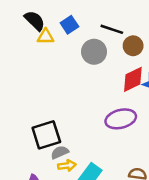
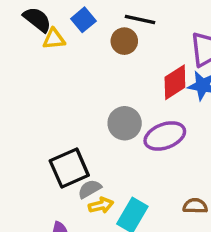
brown circle: (133, 46) -> (124, 41), moved
gray circle: (94, 52) -> (125, 123), moved

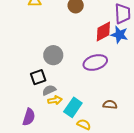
gray circle: (125, 123) -> (53, 55), moved
black square: (69, 168) -> (38, 77), size x0.7

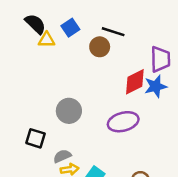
blue star: (119, 35) -> (156, 86), turned -30
black square: (38, 77) -> (35, 138), moved, turned 35

